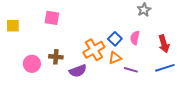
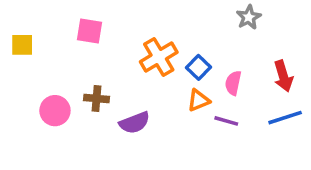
pink semicircle: (135, 38) -> (233, 83), moved
orange cross: (94, 50) -> (159, 57), moved

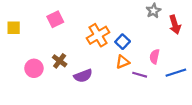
pink square: (90, 31) -> (55, 19), turned -35
red arrow: (283, 76) -> (175, 25), moved
pink semicircle: (233, 83) -> (155, 57), moved
brown cross: (96, 99) -> (60, 61), turned 32

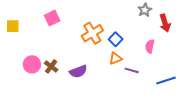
pink semicircle: (155, 57) -> (150, 46), moved
brown cross: (60, 61) -> (51, 66), moved
blue line: (176, 73) -> (166, 81), moved

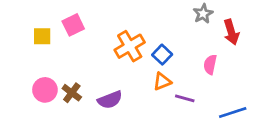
yellow square: (13, 26) -> (42, 36), moved

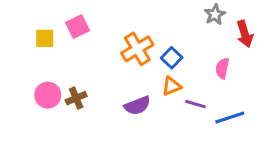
brown cross: (72, 93) -> (76, 98), turned 30
purple semicircle: (110, 100) -> (137, 106), moved
blue line: (233, 112) -> (230, 117), moved

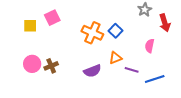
orange cross: (137, 49) -> (92, 33), turned -35
blue square: (172, 58) -> (115, 31), moved

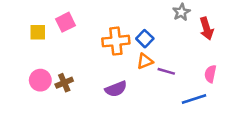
orange cross: (92, 33) -> (116, 41), turned -30
pink semicircle: (150, 46) -> (210, 74), moved
orange triangle: (115, 58) -> (145, 61), moved
purple line: (132, 70) -> (166, 71), moved

